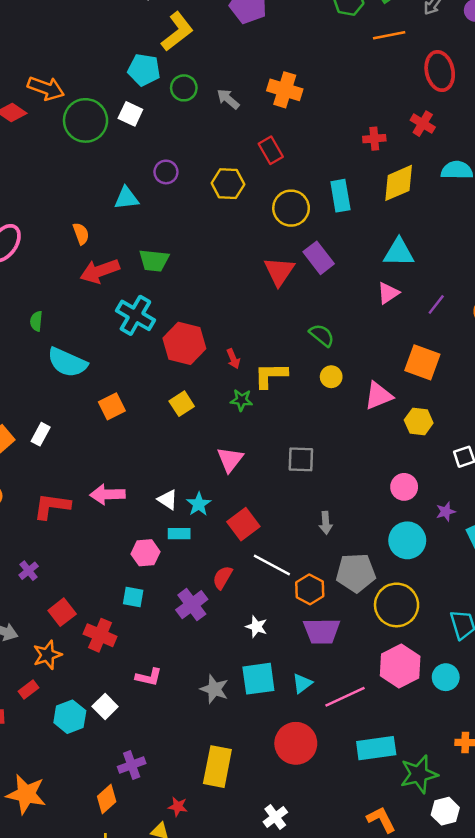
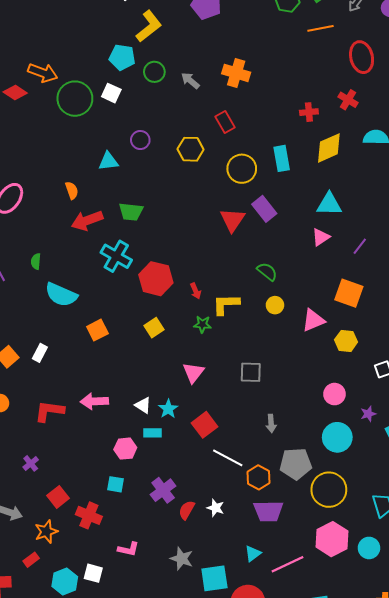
red semicircle: (222, 577) -> (187, 510), moved
cyan square: (258, 679) -> (214, 578), moved
white square: (105, 707) -> (93, 573), turned -30

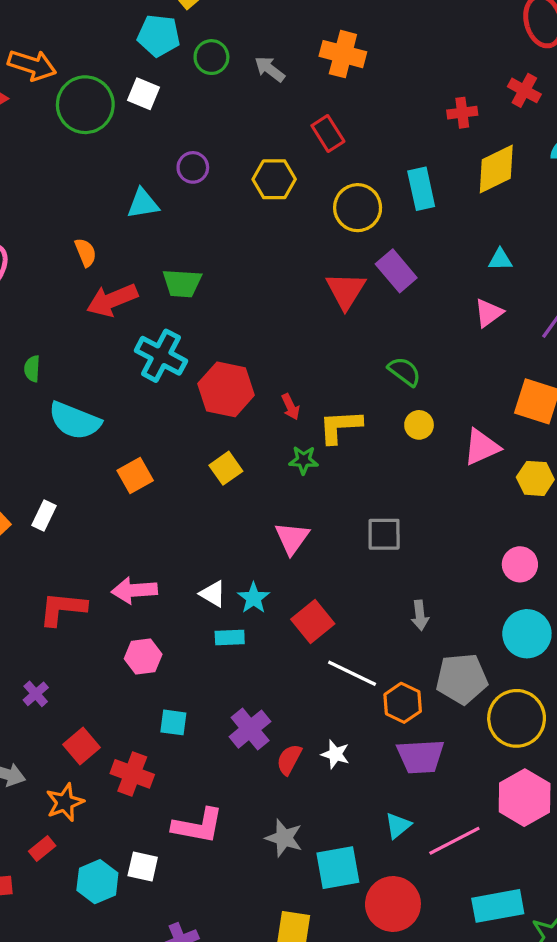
cyan triangle: (329, 204) -> (500, 260), size x0.6
pink hexagon: (125, 449) -> (143, 656), moved
pink L-shape: (128, 549) -> (198, 826), size x1.5

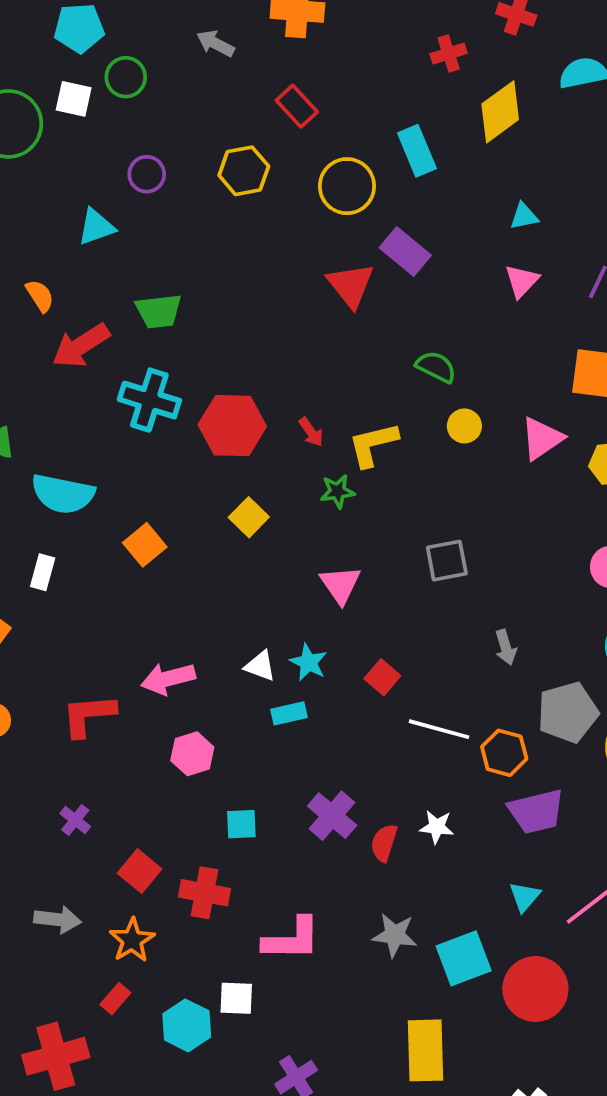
green circle: (211, 57) -> (126, 77), moved
white rectangle: (44, 516) -> (43, 572), moved
red square: (313, 622) -> (382, 677), size x0.7

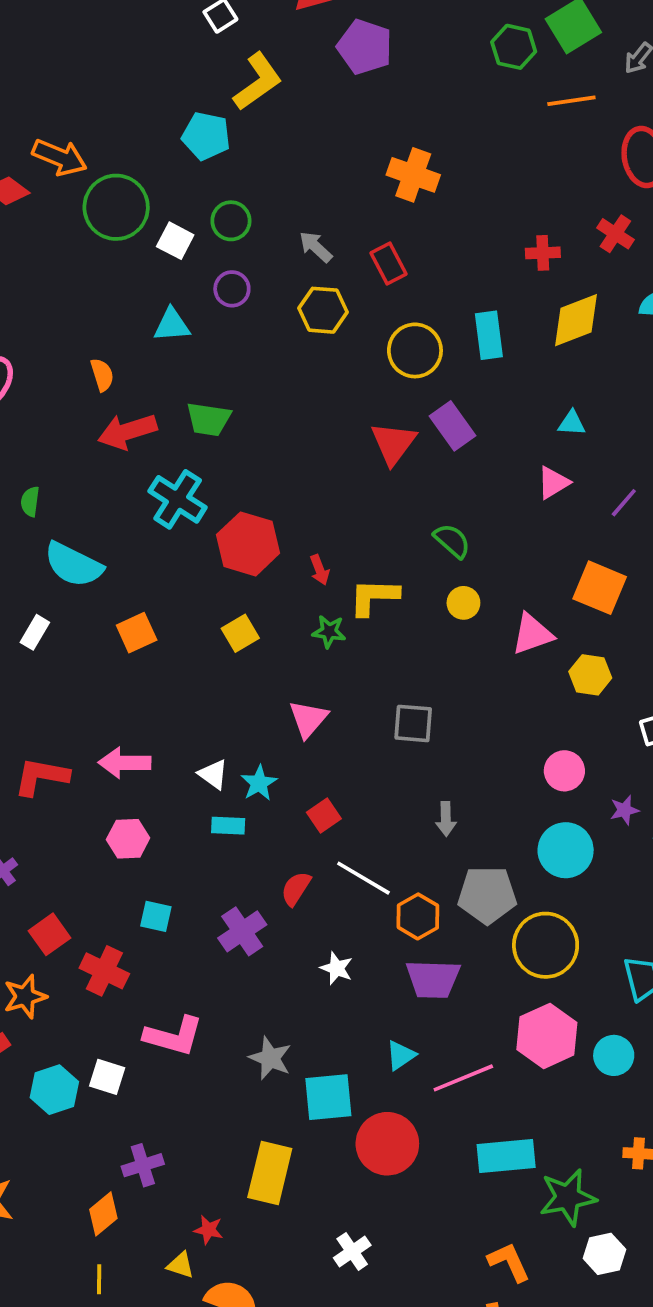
gray arrow: (215, 43) -> (316, 247), moved
green circle: (126, 77) -> (231, 221), moved
white square: (74, 99) -> (175, 241), moved
red semicircle: (384, 843) -> (296, 889), moved

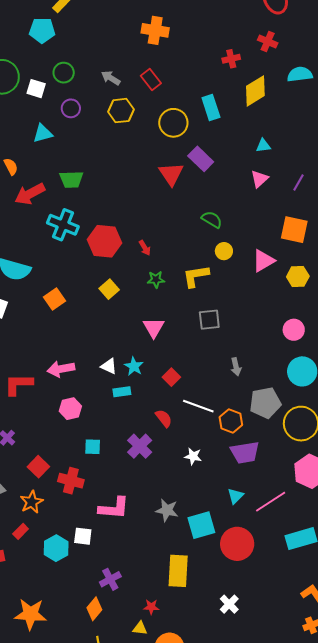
yellow L-shape: (374, 597) -> (196, 276), moved
red semicircle: (296, 889) -> (164, 418), turned 120

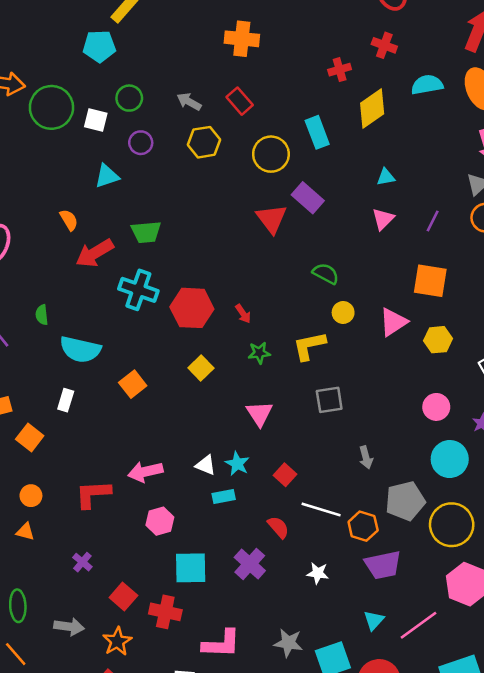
cyan square: (93, 447) -> (191, 568), size x1.6

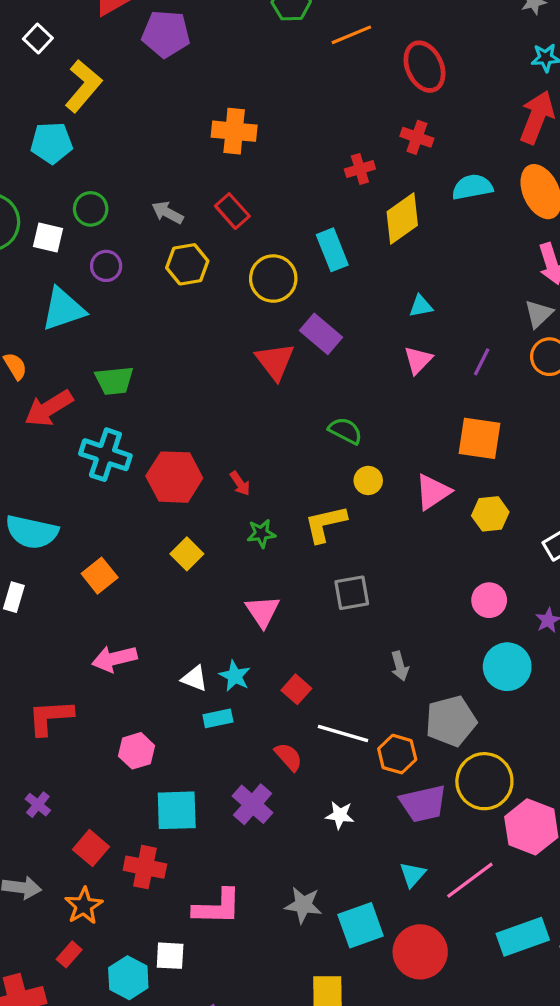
cyan triangle: (107, 176) -> (63, 309), size x1.4
pink arrow: (145, 472) -> (114, 659), moved
yellow circle: (452, 525) -> (484, 781), moved

